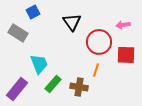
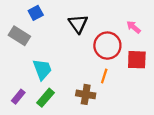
pink arrow: (123, 25) -> (134, 27), turned 48
green rectangle: (53, 84) -> (45, 98), moved
purple rectangle: (17, 89) -> (18, 97), size x0.6

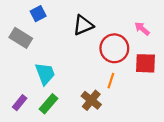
black triangle: (78, 24) -> (83, 25), turned 42
brown cross: (86, 94) -> (91, 100), turned 30

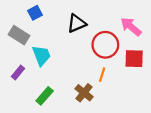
pink arrow: (142, 29) -> (131, 27), size x1.5
cyan trapezoid: (45, 74) -> (41, 55), moved
purple rectangle: (20, 103) -> (18, 72), moved

